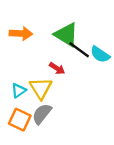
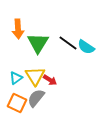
orange arrow: (21, 33) -> (18, 29), turned 84
green triangle: (66, 35) -> (38, 43), moved, turned 30
red arrow: (57, 68) -> (50, 80), moved

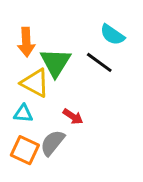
cyan semicircle: (86, 47) -> (112, 35), moved
yellow triangle: (35, 76) -> (35, 83), moved, turned -30
cyan triangle: (16, 78) -> (23, 114), turned 40

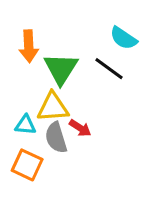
yellow triangle: (35, 83) -> (53, 107), moved, turned -32
gray semicircle: (53, 143) -> (56, 138), moved, turned -56

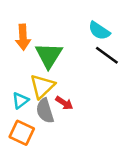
black line: (109, 69) -> (107, 55), moved
yellow triangle: (53, 107) -> (42, 86), turned -40
cyan triangle: (26, 125) -> (20, 100), turned -42

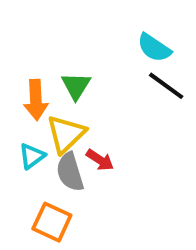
orange arrow: (23, 37) -> (36, 100), moved
green triangle: (49, 55) -> (76, 86), size x0.7
orange square: (22, 133) -> (52, 222), moved

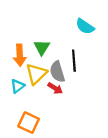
black line: (166, 86) -> (74, 61), moved, turned 50
gray semicircle: (70, 172) -> (57, 72), moved

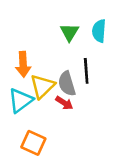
cyan semicircle: (85, 26) -> (99, 31), turned 60
green triangle: (42, 47) -> (69, 32), moved
cyan triangle: (18, 86) -> (21, 100), size x1.5

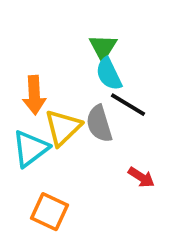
cyan semicircle: (99, 31) -> (109, 74), moved, turned -30
black line: (86, 71) -> (128, 105), turned -55
red arrow: (64, 103) -> (141, 177), moved

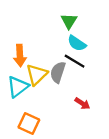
green triangle: (103, 47) -> (69, 21), moved
cyan semicircle: (109, 74) -> (77, 43), moved, turned -30
gray semicircle: (99, 124) -> (58, 72), turned 35

